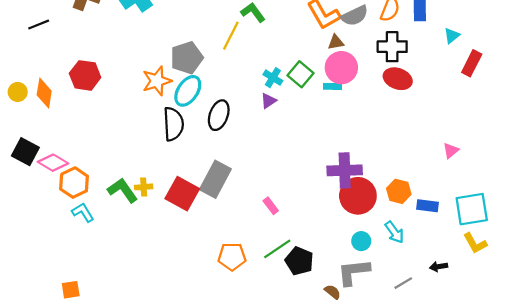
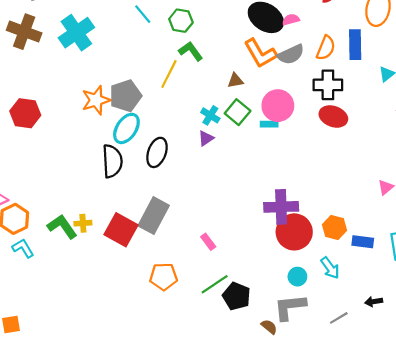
brown triangle: (336, 42) -> (235, 81), moved
orange star: (157, 81) -> (96, 100), moved
orange pentagon: (232, 257) -> (164, 277), moved

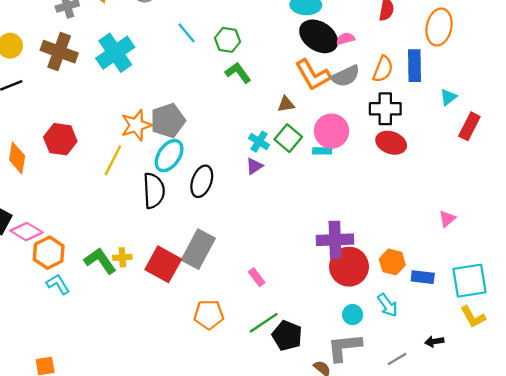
yellow line: (169, 74) -> (113, 160), moved

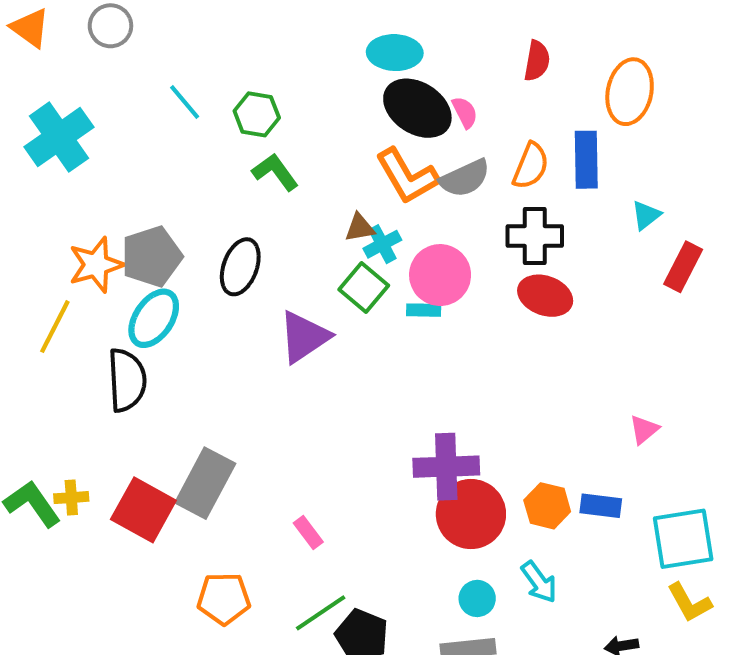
pink semicircle: (346, 39) -> (465, 112), turned 78
cyan cross: (259, 142) -> (382, 244), moved, turned 30
purple triangle: (254, 166) -> (304, 337), size x1.8
black ellipse: (202, 181) -> (240, 267), moved
blue rectangle: (423, 277) -> (601, 506), moved

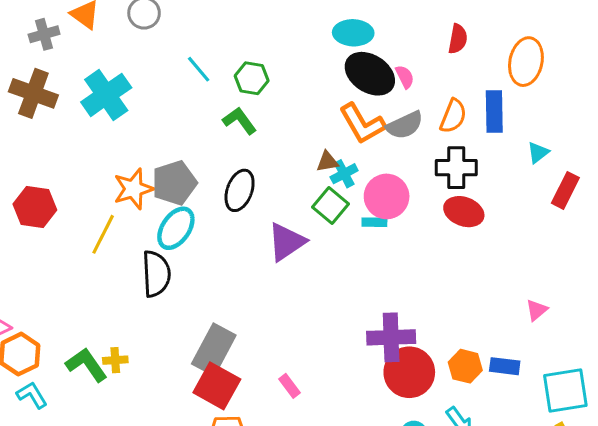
green L-shape: (275, 172) -> (240, 121), moved
red square: (143, 510) -> (217, 386), moved

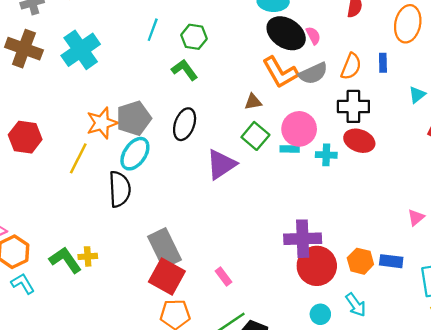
cyan line: (199, 69) -> (153, 30), turned 60
blue rectangle: (494, 112) -> (383, 63), size x0.6
cyan cross: (344, 174) -> (326, 155), moved, turned 30
gray rectangle: (214, 350) -> (164, 248), turned -54

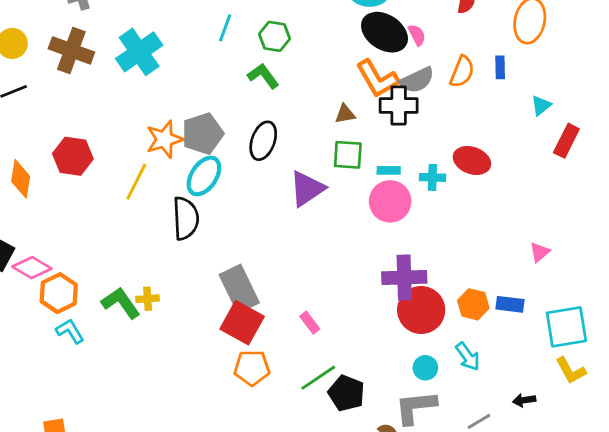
black cross: (353, 106) -> (399, 105), moved
pink circle: (299, 129) -> (390, 201), moved
green square: (255, 136) -> (348, 155), turned -36

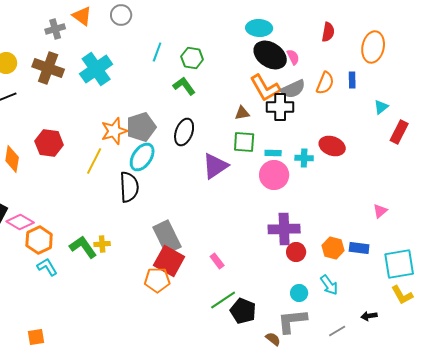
red circle: (421, 310) -> (296, 252), size x0.6
orange pentagon: (252, 368) -> (157, 280), moved

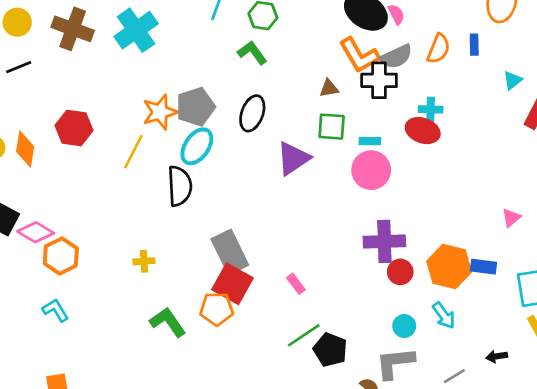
red ellipse: (332, 146) -> (423, 131), moved
cyan cross: (304, 158) -> (431, 109), moved
green L-shape: (83, 247) -> (168, 322), moved
orange hexagon: (333, 248) -> (449, 267), size x1.5
cyan L-shape: (47, 267) -> (55, 310), moved

